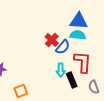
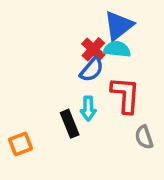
blue triangle: (79, 21) -> (119, 26), turned -42
red cross: (52, 40) -> (93, 49), moved
black rectangle: (72, 80) -> (70, 124), moved

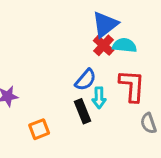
blue triangle: (119, 26) -> (105, 24), moved
blue semicircle: (92, 70) -> (86, 80), moved

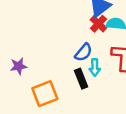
orange square: (39, 129) -> (45, 94), size x1.5

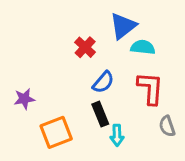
red cross: (98, 24) -> (85, 47), moved
cyan arrow: (95, 67) -> (117, 135), moved

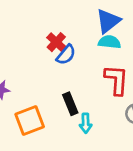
blue triangle: (123, 26) -> (108, 21), moved
blue semicircle: (103, 82) -> (66, 55), moved

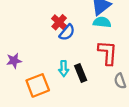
black rectangle: (70, 104) -> (81, 73), moved
cyan arrow: (86, 123) -> (64, 69), moved

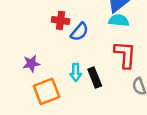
red cross: (59, 22) -> (60, 20), moved, turned -35
purple star: (14, 61) -> (31, 64), moved

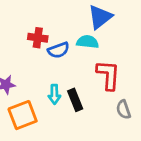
cyan semicircle: (119, 20) -> (88, 42), moved
blue semicircle: (80, 32) -> (59, 50), turned 30

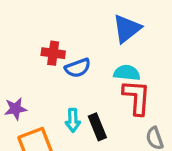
cyan semicircle: (88, 42) -> (127, 73), moved

